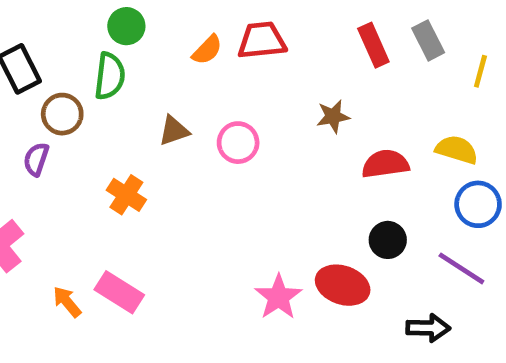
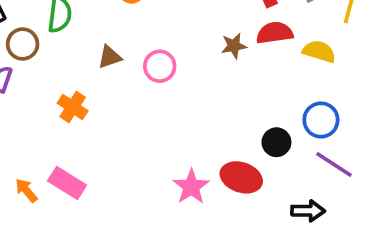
yellow semicircle: (457, 150) -> (319, 51), moved
red semicircle: (385, 164) -> (275, 33), moved
blue circle: (478, 204) -> (321, 120), moved

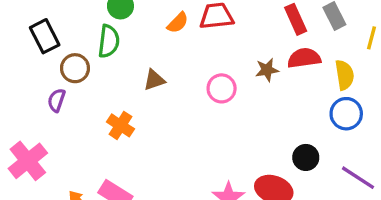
yellow semicircle: (319, 51) -> (345, 75), turned 64
pink circle: (160, 66) -> (222, 88), moved
blue circle: (321, 120) -> (346, 114), moved

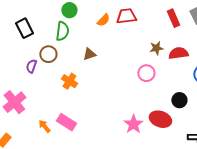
red semicircle: (304, 58) -> (178, 53), moved
brown circle: (75, 68) -> (48, 54), moved
pink circle: (222, 88) -> (146, 73), moved

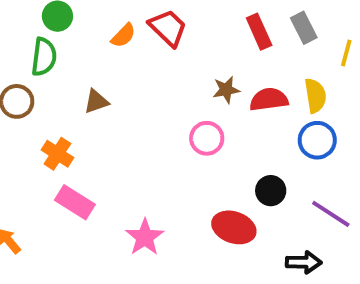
red trapezoid: (126, 16) -> (168, 28), turned 50
pink rectangle: (66, 122) -> (75, 202), moved
pink star: (133, 124) -> (145, 237), moved

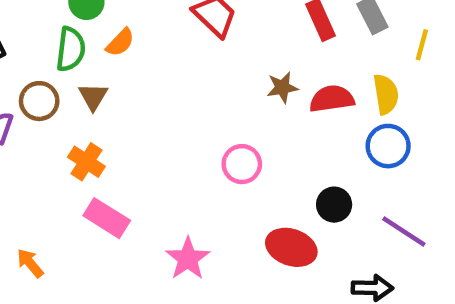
orange semicircle: (123, 36) -> (120, 42), moved
brown triangle: (96, 101) -> (93, 97), moved, turned -40
pink circle: (207, 138) -> (242, 164), moved

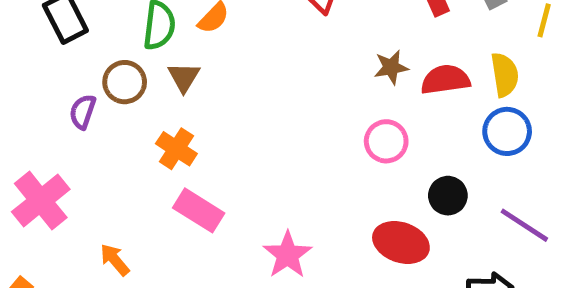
pink circle: (242, 164) -> (386, 141), moved

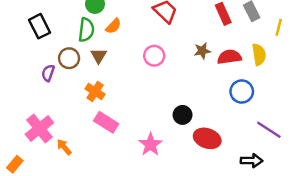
blue circle: (507, 131) -> (242, 92), moved
pink circle: (386, 141) -> (154, 56), moved
black circle: (448, 196) -> (183, 115), moved
pink cross: (41, 201) -> (39, 128), moved

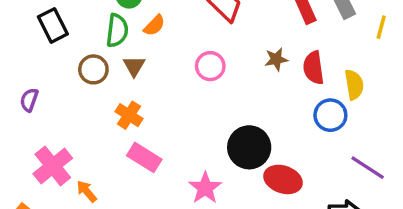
yellow semicircle: (259, 55) -> (354, 85), moved
red semicircle: (229, 57) -> (313, 68), turned -90
purple semicircle: (48, 73) -> (29, 100), moved
black circle: (183, 115) -> (249, 147), size x1.6

